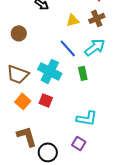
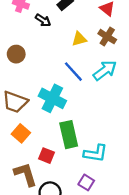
brown cross: (97, 18) -> (107, 37), turned -35
green rectangle: (83, 73) -> (69, 135), moved, size x1.6
red square: (46, 100) -> (47, 156), moved

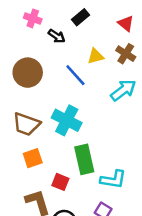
brown circle: (16, 54) -> (28, 73), size x1.5
blue line: (73, 72) -> (75, 75), moved
orange square: (21, 133) -> (33, 158), turned 30

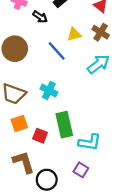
cyan cross: (67, 120) -> (49, 91), size x0.7
red square: (60, 182) -> (40, 136), moved

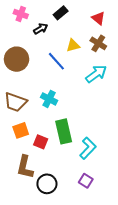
black arrow: (40, 17) -> (41, 29), turned -64
cyan L-shape: (90, 142) -> (88, 148), turned -55
brown L-shape: (24, 162) -> (25, 167), turned -150
purple square: (81, 170) -> (86, 181), moved

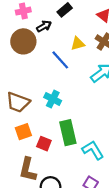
pink cross: (21, 14) -> (23, 11), turned -32
brown circle: (17, 59) -> (23, 41), moved
cyan L-shape: (88, 148) -> (93, 150), turned -75

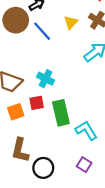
yellow triangle: (78, 44) -> (71, 22), turned -32
blue line: (60, 60) -> (42, 31), moved
red square: (44, 144) -> (37, 103), moved, turned -32

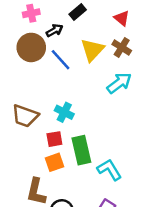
yellow triangle: (71, 22) -> (92, 50), size x1.5
orange square: (16, 112) -> (54, 162), moved

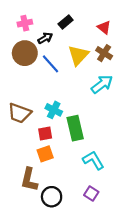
green rectangle: (81, 150) -> (75, 128), moved

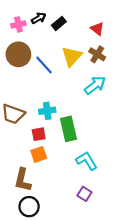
black arrow: (45, 38) -> (39, 18), moved
cyan cross: (54, 110) -> (47, 111), turned -35
black circle: (52, 197) -> (29, 207), moved

